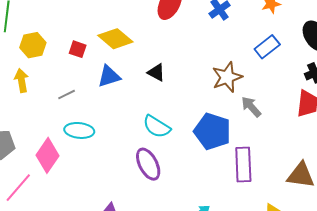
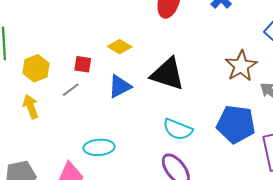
yellow diamond: (115, 39) -> (120, 47), size x0.7
black triangle: (156, 72) -> (168, 74), size x1.8
gray line: (67, 95) -> (71, 90), moved

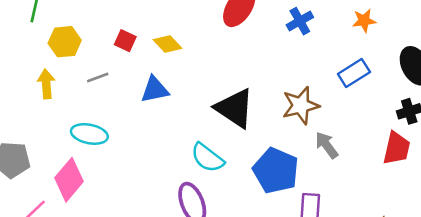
red square: (83, 64) -> (125, 41), moved
black triangle: (168, 74) -> (235, 108), moved
cyan ellipse: (99, 147) -> (89, 134), moved

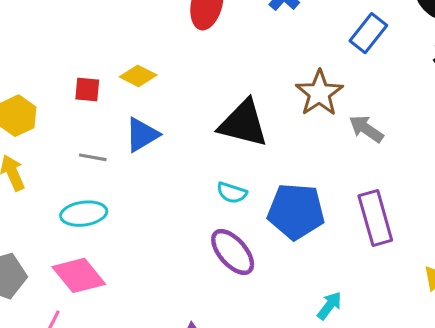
gray line: (98, 77) -> (93, 157), moved, turned 50
cyan semicircle: (207, 158) -> (232, 193), size x0.7
blue pentagon: (276, 171) -> (296, 211), moved
pink diamond: (69, 180) -> (79, 275), turned -60

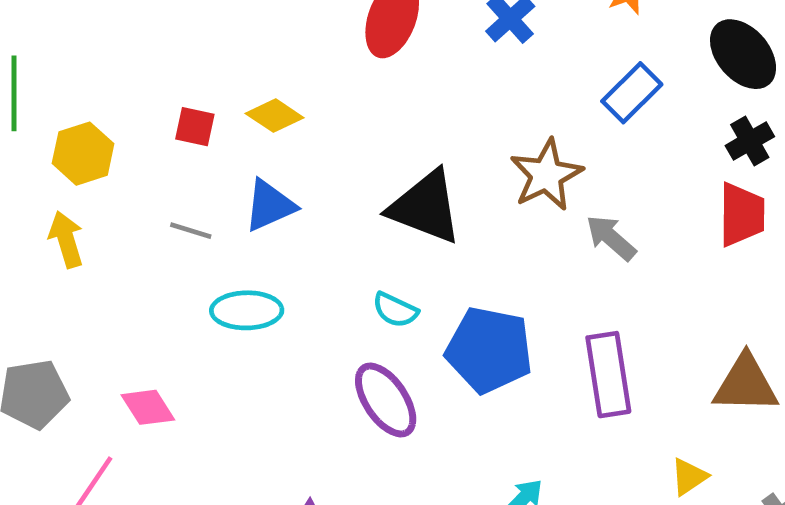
cyan ellipse: (84, 214) -> (247, 310), moved
pink diamond: (79, 275) -> (148, 407), size x0.7

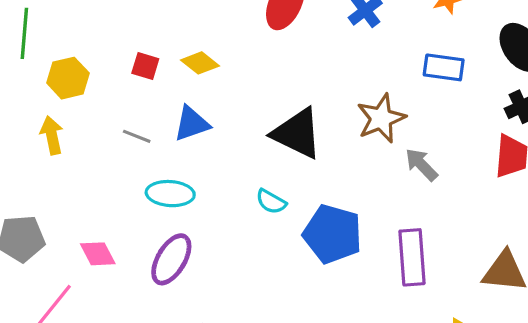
blue rectangle: (632, 93) -> (444, 67), turned 48
purple ellipse: (386, 400) -> (171, 259), moved, turned 60

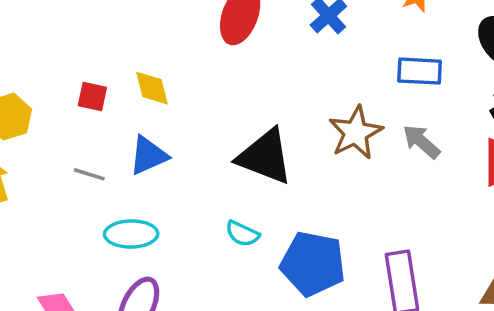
yellow diamond: (200, 63) -> (152, 88), turned 42
gray arrow: (421, 165) -> (421, 142), moved

